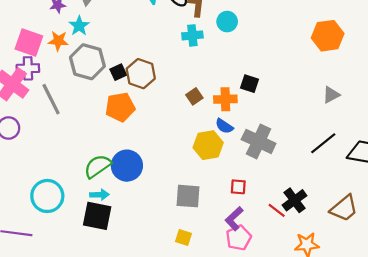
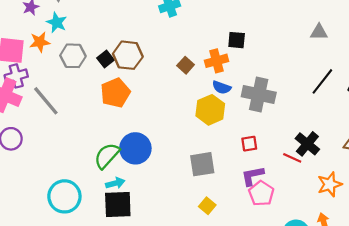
gray hexagon: (87, 62) -> (73, 56), size x0.7
gray triangle: (331, 95) -> (319, 32), turned 42
purple L-shape: (234, 219) -> (253, 176), turned 45
yellow square: (183, 238) -> (207, 206), turned 35

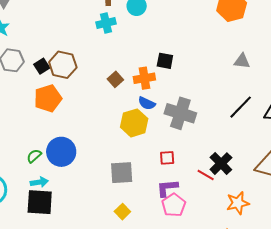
green semicircle: (107, 156) -> (34, 156), size x0.6

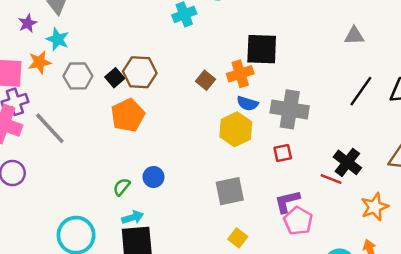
black square: (165, 61) -> (262, 49), size x1.6
blue circle: (61, 152) -> (153, 177), size x0.6
red square: (167, 158) -> (283, 153), moved

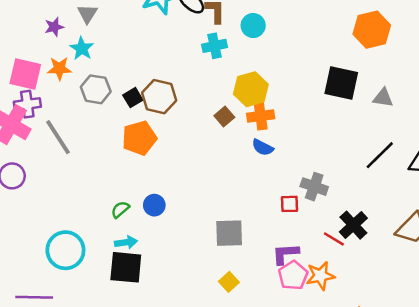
black square: (262, 49) -> (341, 83), moved
gray cross: (290, 109) -> (314, 187), moved, size x0.7
yellow hexagon: (236, 129) -> (251, 89), moved
orange star: (375, 207) -> (320, 276), moved

